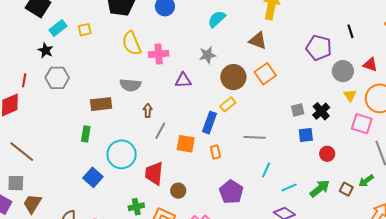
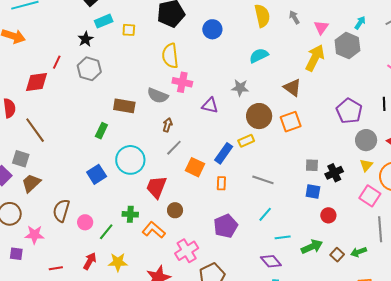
pink cross: (159, 54) -> (182, 82), moved

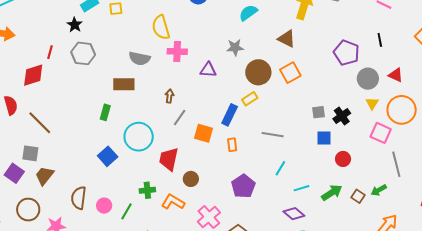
gray semicircle: (158, 96) -> (139, 58), moved

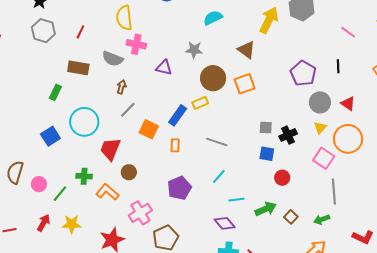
red line: (50, 52) -> (80, 32), moved
gray semicircle: (139, 58) -> (113, 59), moved
green arrow: (379, 190) -> (322, 219), moved

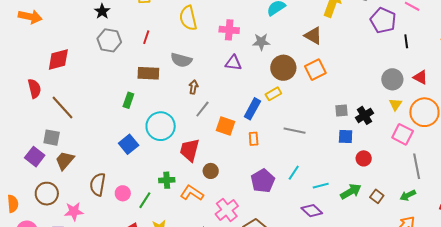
pink cross: (136, 44) -> (229, 30), moved
purple pentagon: (303, 73) -> (383, 20), moved
cyan line: (219, 176) -> (294, 173), moved

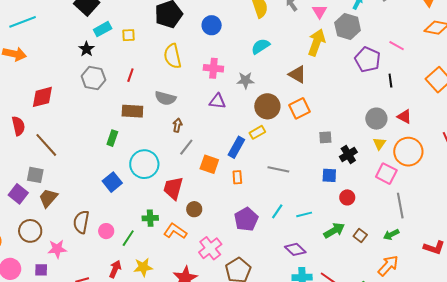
gray square: (341, 111) -> (325, 137), moved
cyan line: (321, 186) -> (304, 214), moved

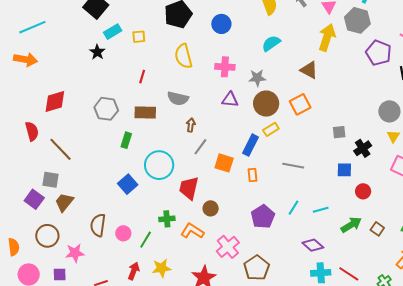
gray hexagon: (93, 78) -> (106, 109), moved
brown circle: (267, 106) -> (266, 104), moved
orange square: (299, 108) -> (300, 104), moved

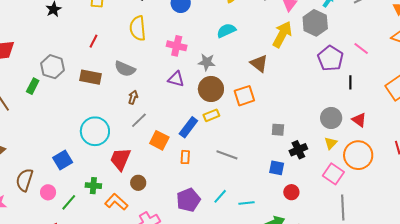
green rectangle: (126, 140) -> (33, 86), moved
blue square: (128, 184) -> (63, 160), moved

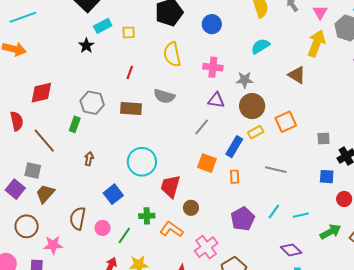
orange square: (244, 96) -> (286, 122), moved
brown arrow: (133, 97) -> (89, 159), moved
gray line: (139, 120) -> (202, 127), moved

